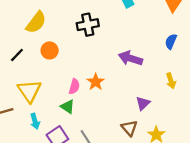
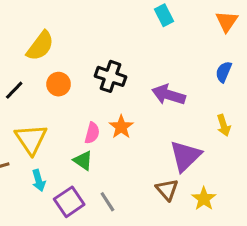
black cross: (88, 25) -> (110, 76), moved, turned 30
purple triangle: (143, 103) -> (185, 156), size x1.6

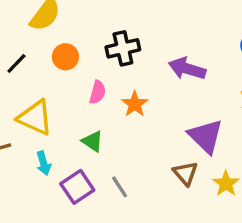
black cross: (110, 76) -> (123, 48), turned -32
pink semicircle: (92, 133) -> (98, 92), moved
yellow triangle: (31, 139) -> (35, 118), turned -32
purple triangle: (185, 156) -> (206, 136), turned -32

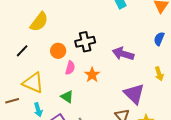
orange circle: (65, 57) -> (58, 51), moved

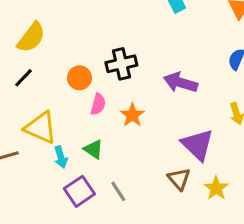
yellow semicircle: (39, 22) -> (31, 37), moved
cyan arrow: (38, 110) -> (61, 157), moved

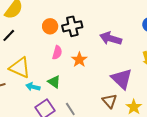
orange circle: (79, 78) -> (50, 26), moved
cyan arrow: (61, 157) -> (33, 87), turned 120

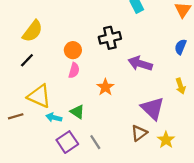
black cross: (72, 26) -> (110, 38), moved
pink semicircle: (57, 53) -> (74, 70), moved
brown triangle: (110, 101) -> (139, 133), turned 35

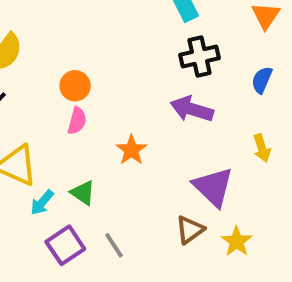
black cross: (110, 38) -> (200, 57), moved
cyan arrow: (54, 117) -> (42, 203), turned -64

